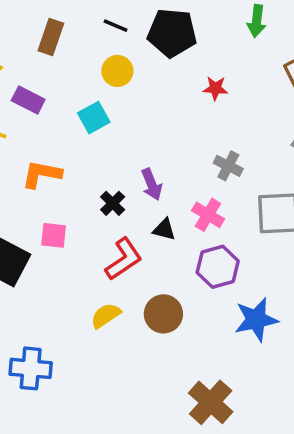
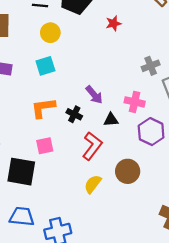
cyan square: (94, 118) -> (45, 66), turned 30
gray cross: (228, 166) -> (151, 66), moved, turned -30
orange L-shape: (42, 174) -> (43, 108), moved

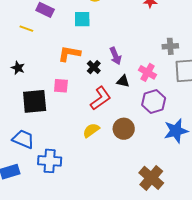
black square: (21, 172) -> (35, 101), turned -32

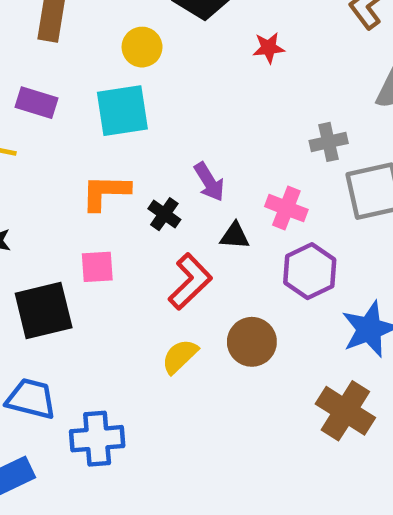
cyan square: (82, 19) -> (122, 111), size x1.4
brown cross: (151, 178) -> (345, 411), moved

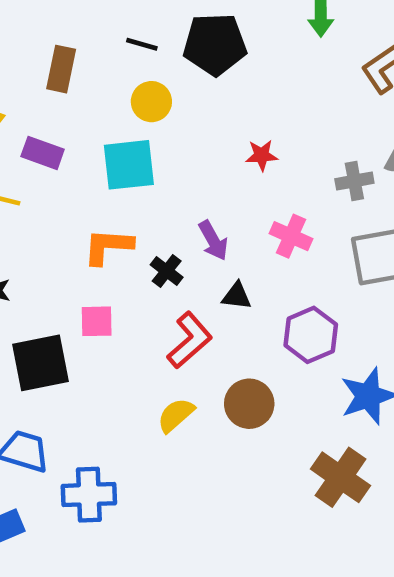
red star: (269, 48) -> (262, 155), moved
gray cross: (329, 142) -> (354, 181), moved
pink cross: (286, 208) -> (291, 236), moved

